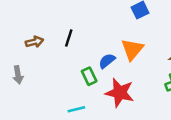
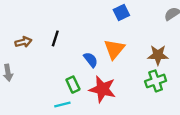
blue semicircle: (107, 61) -> (91, 60), turned 91
green rectangle: (89, 76) -> (73, 85), moved

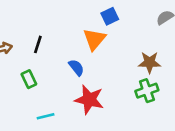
orange triangle: (114, 49) -> (94, 39), moved
green rectangle: (73, 85) -> (29, 79), moved

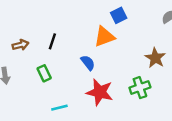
orange triangle: (94, 39) -> (104, 37), turned 30
brown star: (150, 62) -> (155, 58), turned 30
green cross: (147, 91) -> (140, 88), moved

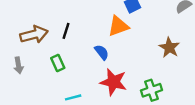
brown arrow: (20, 45) -> (34, 34), size x1.6
green cross: (140, 88) -> (152, 90), moved

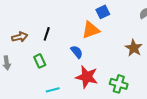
brown arrow: (34, 34) -> (20, 37), size x0.7
green cross: (152, 90) -> (119, 84), turned 36

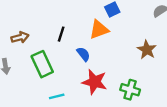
black line: (47, 34) -> (61, 34), moved
green rectangle: (40, 61) -> (42, 64), size x1.6

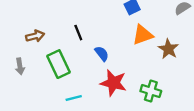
orange triangle: (99, 30) -> (143, 35), moved
black line: (61, 34) -> (78, 33), turned -40

